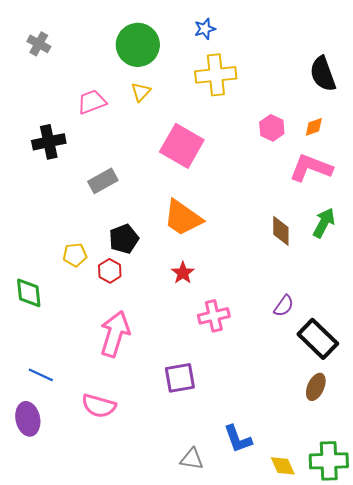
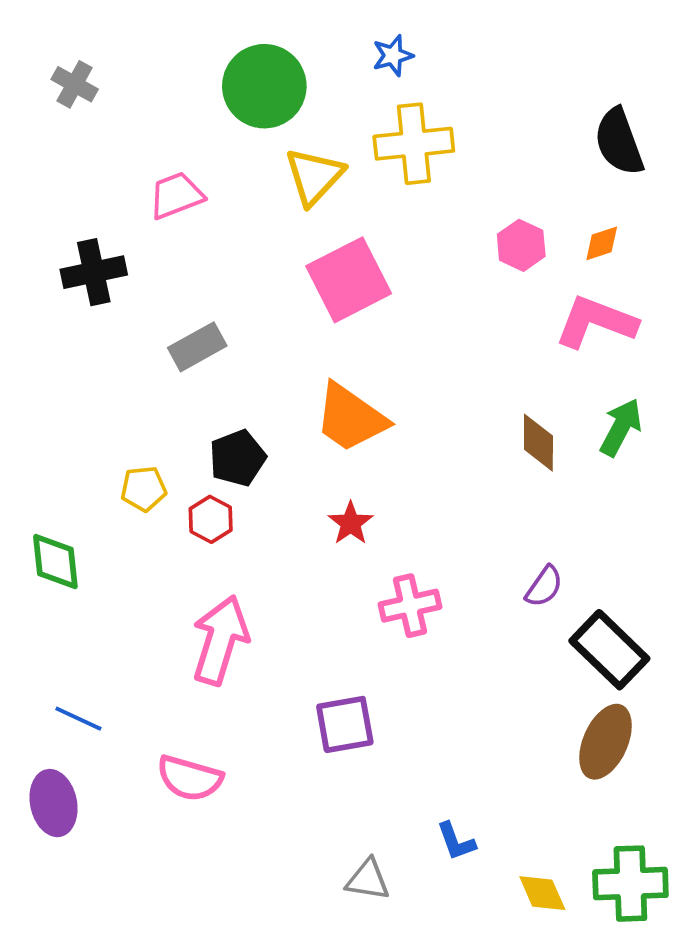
yellow triangle: (141, 92) -> (314, 176), moved, size x1.6
pink square: (182, 146) -> (349, 280), turned 33
brown ellipse: (316, 387) -> (606, 742), size x1.4
blue L-shape: (238, 439) -> (456, 841), size x0.7

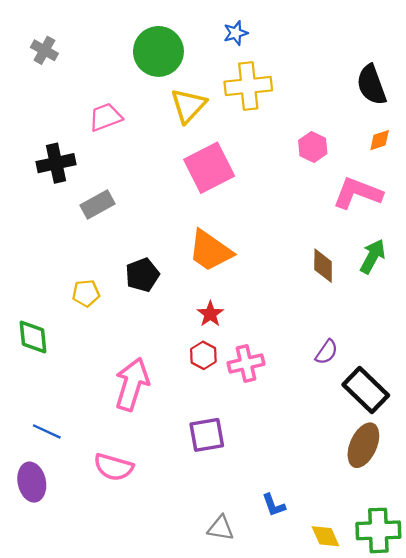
orange diamond: (602, 243) -> (380, 140), moved
gray rectangle: (197, 347) -> (97, 205), moved
red hexagon: (211, 519) -> (203, 355), moved

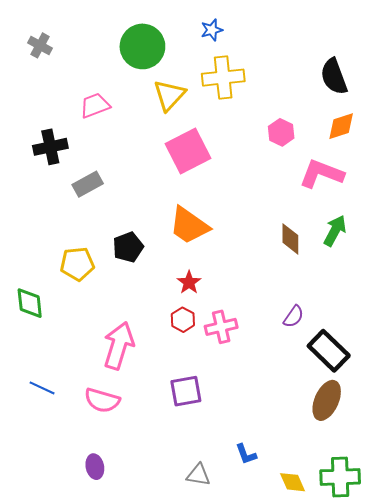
orange diamond: (380, 140) -> (341, 126), size x1.4
yellow pentagon: (86, 293) -> (77, 264), size x1.4
pink semicircle: (114, 467) -> (102, 400), moved
purple ellipse: (32, 482) -> (95, 467), moved, size x0.7

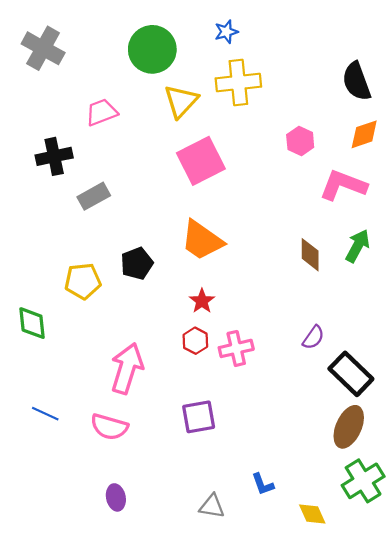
gray cross: (40, 45) -> (43, 48), size x1.6
purple ellipse: (95, 467) -> (116, 497), moved
green cross: (340, 477) -> (363, 481), moved, turned -30

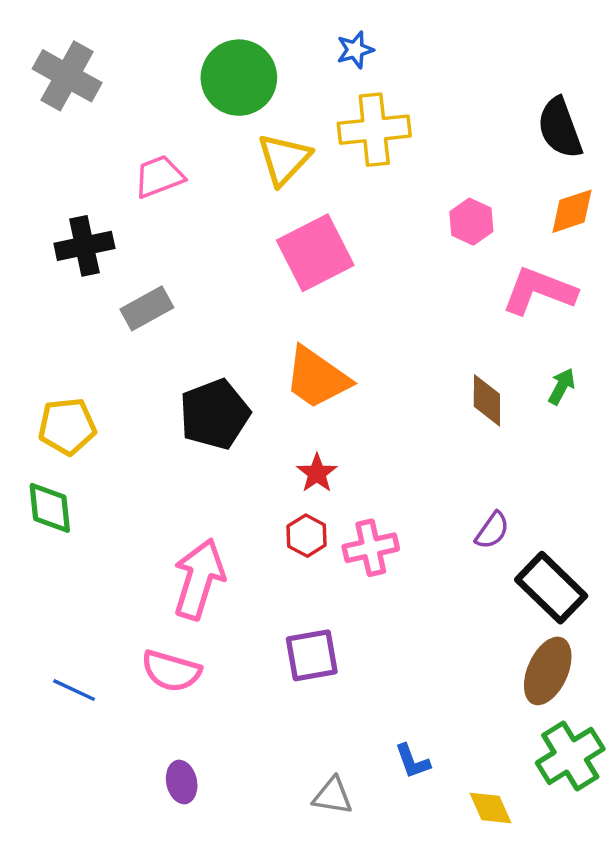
green arrow: (358, 246) -> (562, 386), size x0.7
black pentagon: (137, 263) -> (215, 414), size x1.4
yellow pentagon: (83, 281) -> (67, 426), moved
blue line: (45, 414) -> (74, 690), moved

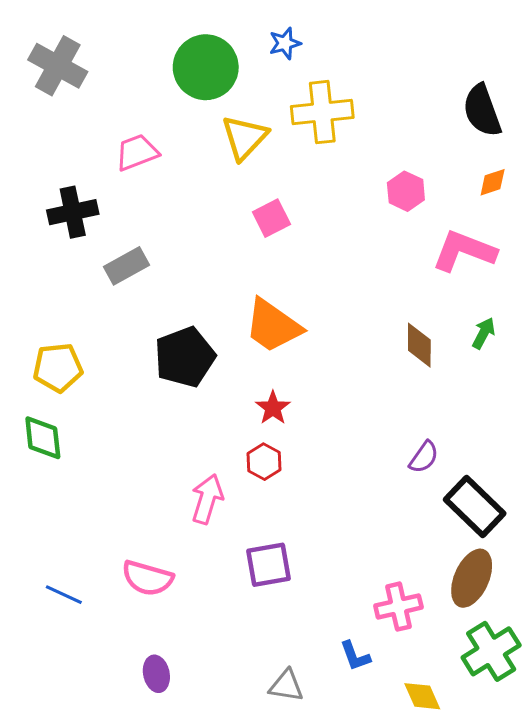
blue star: (355, 50) -> (285, 43), moved
orange diamond: (572, 211) -> (493, 182), size x0.7
pink square: (315, 253) -> (271, 218), size x0.6
pink cross: (371, 548) -> (398, 607), moved
pink arrow: (199, 579) -> (207, 499), moved, size x0.7

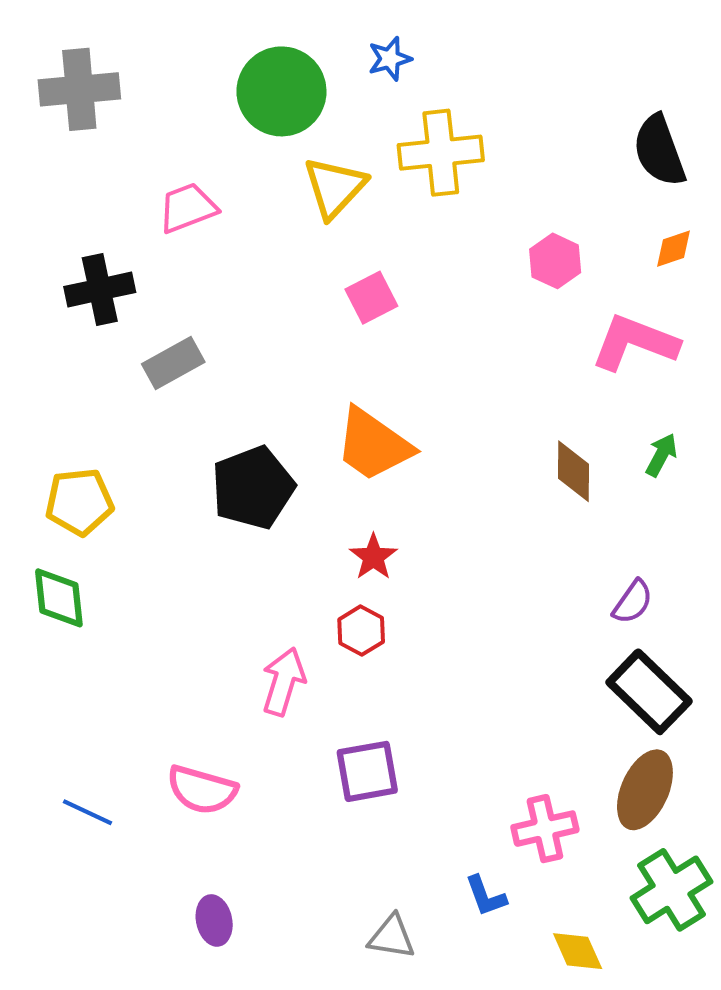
gray cross: (58, 66) -> (79, 89), turned -34
purple semicircle: (424, 457) -> (633, 602), moved

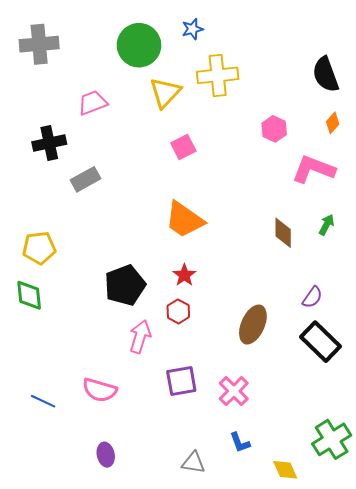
orange diamond: (674, 249) -> (333, 123), turned -30
black pentagon: (253, 488) -> (125, 285), moved
brown ellipse: (645, 790) -> (253, 325), moved
pink cross: (545, 829) -> (234, 391), moved, turned -32

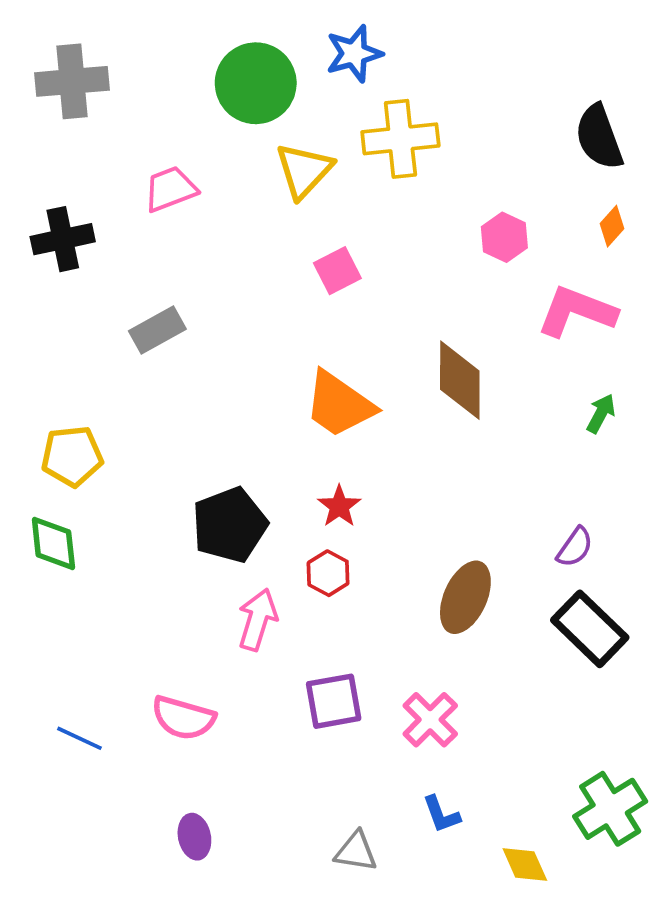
blue star: (192, 29) -> (354, 54), size x1.4
black cross: (49, 143) -> (63, 239), moved
brown diamond: (283, 233) -> (460, 380), moved, size x1.4

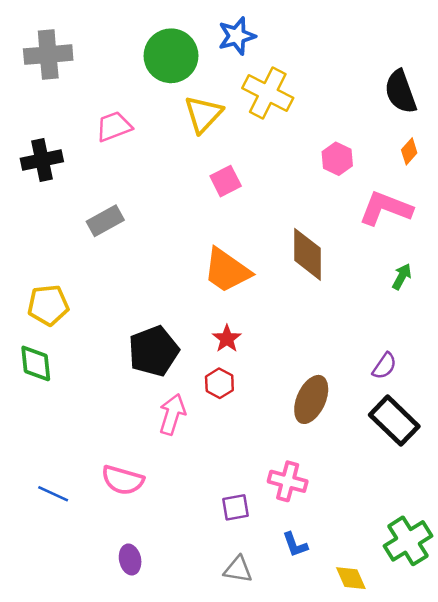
yellow cross: (400, 139) -> (268, 93), turned 33
purple square: (334, 701) -> (236, 507), moved, size x0.7
pink cross: (430, 720) -> (288, 481), turned -30

